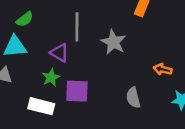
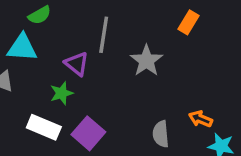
orange arrow: (163, 69) -> (201, 119), moved
purple square: (77, 91) -> (88, 133), moved, turned 30

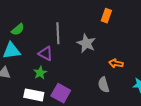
orange arrow: (201, 119) -> (116, 63), moved

